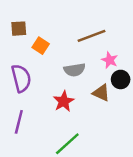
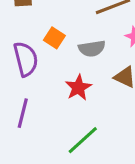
orange square: (41, 46) -> (54, 38), moved

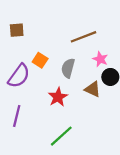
gray semicircle: (92, 48) -> (68, 68), turned 114
purple semicircle: (26, 59) -> (19, 76), turned 50

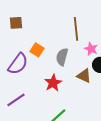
brown line: (84, 37) -> (76, 29), turned -75
purple line: (17, 116) -> (16, 100), turned 42

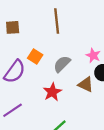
brown line: (76, 29) -> (57, 21), moved
gray semicircle: (62, 57) -> (62, 64), turned 30

